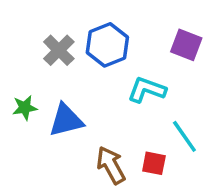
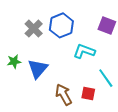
blue triangle: (66, 120) -> (38, 69), turned -35

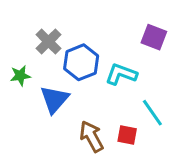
blue hexagon: (61, 25) -> (81, 62), moved
green star: (14, 62) -> (20, 76), moved

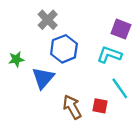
gray cross: (48, 42) -> (48, 20), moved
cyan L-shape: (121, 74) -> (109, 55), moved

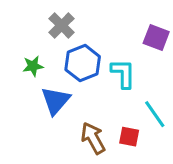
cyan L-shape: (109, 55) -> (123, 74), moved, turned 70
green star: (16, 59) -> (33, 66), moved

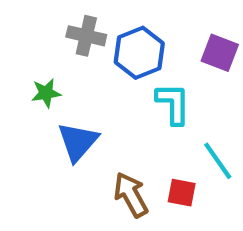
gray cross: (62, 25) -> (86, 36), turned -32
blue hexagon: (83, 63) -> (139, 53), moved

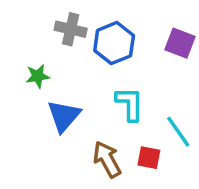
cyan L-shape: (173, 104) -> (130, 104), moved

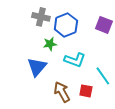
green star: (38, 76) -> (50, 44), moved
cyan L-shape: (130, 104) -> (75, 60), turned 110

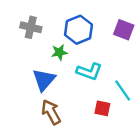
gray cross: (41, 17) -> (31, 27), moved
brown arrow: (62, 92) -> (51, 112), moved

